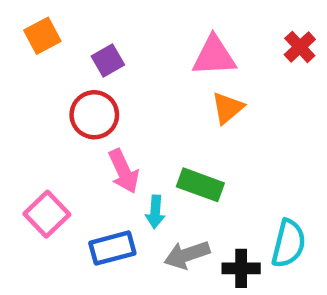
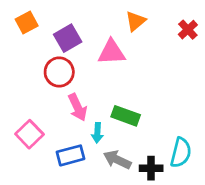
pink triangle: (214, 56) -> (111, 52), moved
purple square: (108, 61) -> (68, 38), size x1.4
orange triangle: (228, 108) -> (136, 21), moved
gray arrow: (187, 255) -> (117, 160), turned 44

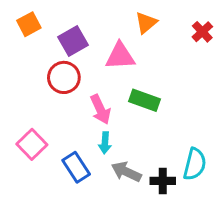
pink arrow: (78, 107) -> (100, 109), moved
green rectangle: (126, 116) -> (145, 100), moved
blue rectangle: (70, 155) -> (76, 167), turned 72

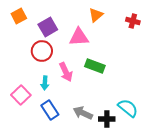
red cross: (202, 32) -> (133, 21), turned -32
cyan arrow: (105, 143) -> (45, 83), moved
cyan semicircle: (195, 164) -> (128, 108), turned -65

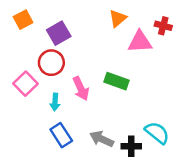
pink triangle: (79, 37) -> (140, 42), moved
pink square: (21, 95) -> (25, 84), moved

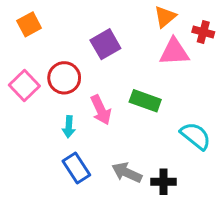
orange triangle: (118, 18) -> (165, 17), moved
purple square: (59, 33) -> (105, 44), moved
pink square: (25, 84) -> (24, 85), moved
cyan semicircle: (157, 133) -> (196, 136), moved

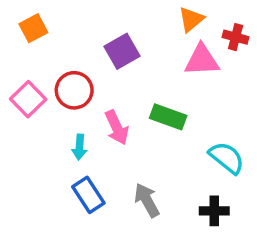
gray arrow: (127, 173) -> (147, 200), turned 36
black cross: (164, 182) -> (214, 211), moved

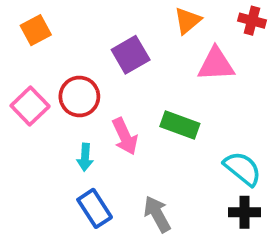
orange triangle: (191, 19) -> (188, 21), moved
red cross: (236, 37) -> (252, 21), moved
black cross: (214, 211) -> (244, 212), moved

